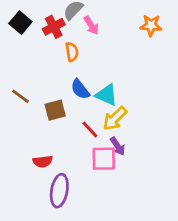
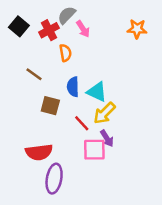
blue semicircle: (80, 89) -> (73, 87), turned 36
brown line: (20, 96) -> (34, 74), moved
brown square: (55, 110) -> (50, 106), turned 30
red semicircle: (43, 161) -> (39, 152), size x1.5

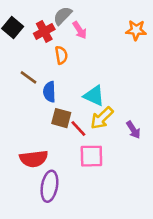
blue semicircle: (73, 87) -> (49, 92), moved
brown square: (50, 106) -> (61, 118), moved
purple arrow: (107, 138) -> (133, 130), moved

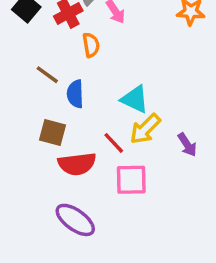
brown square: (61, 118) -> (52, 132), moved
red semicircle: (34, 159) -> (77, 164), moved
purple ellipse: (49, 186) -> (75, 220), turned -64

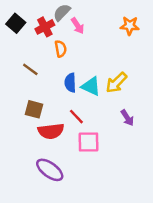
blue semicircle: (75, 94) -> (70, 83), moved
yellow arrow: (145, 129) -> (116, 83), moved

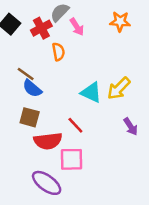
orange star: (130, 26) -> (120, 22), moved
blue semicircle: (70, 83) -> (32, 88), moved, turned -48
pink square: (88, 142) -> (72, 159), moved

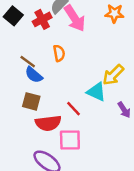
pink arrow: (77, 27) -> (75, 18), size x1.6
orange semicircle: (58, 52) -> (59, 53), moved
cyan triangle: (91, 92) -> (96, 92), moved

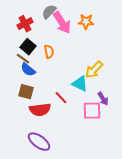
orange star: (114, 13) -> (86, 22), moved
black square: (13, 16) -> (28, 47), moved
red cross: (42, 19) -> (25, 24), moved
pink square: (70, 140) -> (92, 111), moved

